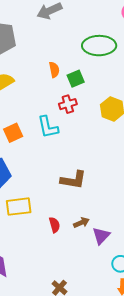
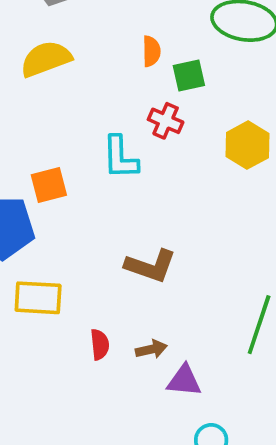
red cross: (68, 104) -> (166, 121), turned 30
orange square: (13, 133) -> (49, 185), moved
purple triangle: (101, 236) -> (184, 381), turned 42

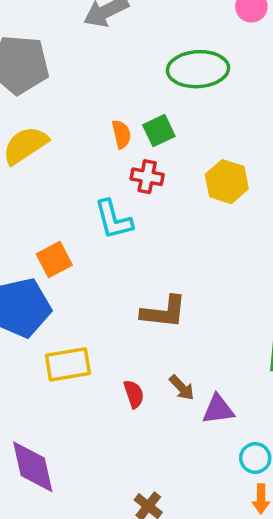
orange semicircle: (151, 51) -> (121, 134), moved
brown arrow: (151, 349) -> (182, 388), turned 72

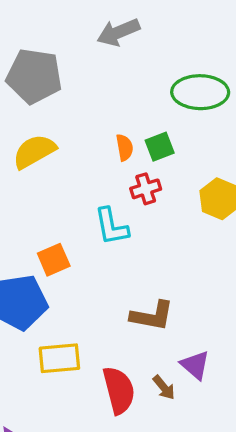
red cross: (147, 177) -> (146, 189), turned -32
red semicircle: (134, 394) -> (119, 390), size x1.8
purple triangle: (218, 409) -> (195, 365), moved, turned 44

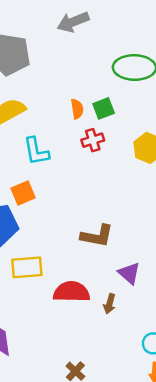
cyan L-shape: (111, 226) -> (36, 151), moved
brown arrow: (164, 387) -> (110, 304), moved, turned 54
red semicircle: (119, 390) -> (71, 292), turned -75

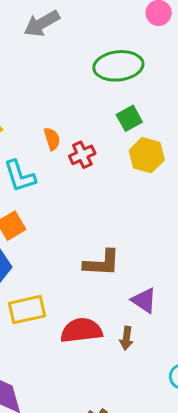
green square: (104, 108) -> (129, 118), moved
orange semicircle: (77, 109) -> (52, 139), moved

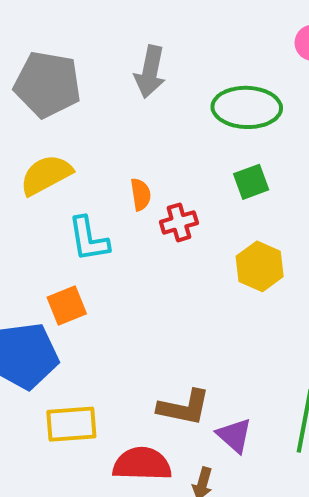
gray arrow: (42, 23) -> (150, 72), moved, turned -57
yellow hexagon: (147, 155) -> (260, 266), moved
brown L-shape: (102, 263) -> (184, 407), moved

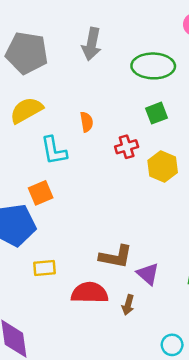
red cross: (179, 222) -> (127, 147), moved
yellow rectangle: (71, 424) -> (44, 268), size x0.7

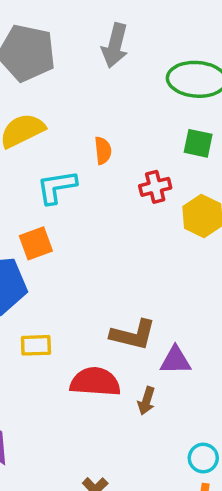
green square: (157, 113) -> (198, 143), turned 30
cyan L-shape: (54, 151) -> (57, 187), turned 88
purple triangle: (148, 274) -> (175, 360), turned -45

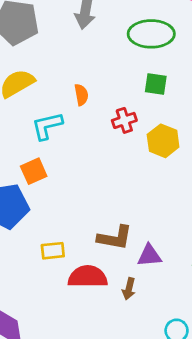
yellow rectangle: (36, 345) -> (53, 251), moved

